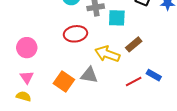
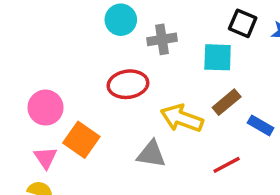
cyan square: (117, 18) -> (218, 57), moved
blue rectangle: (154, 75) -> (261, 125), moved
orange square: (64, 81) -> (81, 140), moved

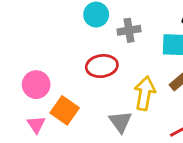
yellow arrow: (182, 118) -> (145, 93), turned 80
gray triangle: (151, 154) -> (120, 122), turned 45

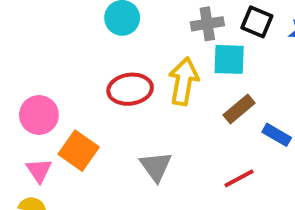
gray cross: (129, 30) -> (207, 24), moved
yellow arrow: (145, 93) -> (184, 81), moved

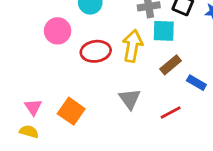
pink circle: (39, 115) -> (58, 31), moved
orange square: (79, 151) -> (71, 111), moved
gray triangle: (156, 166) -> (130, 99), moved

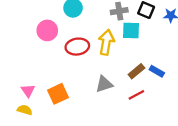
brown rectangle: (171, 65) -> (136, 71), moved
gray triangle: (130, 99) -> (104, 84), turned 48
orange square: (71, 111) -> (58, 94), turned 30

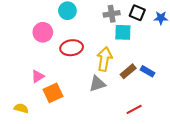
yellow arrow: (106, 42) -> (104, 59), moved
pink triangle: (28, 91) -> (38, 76), moved, turned 32
red line: (136, 95) -> (134, 109), moved

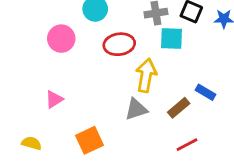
red ellipse: (72, 48) -> (119, 44), moved
brown rectangle: (128, 71) -> (179, 108), moved
orange square: (53, 93) -> (90, 140), moved

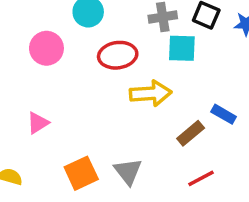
yellow arrow: (146, 75) -> (151, 93), turned 76
gray triangle: (136, 109) -> (128, 171), moved, turned -50

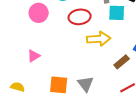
orange square: (81, 173) -> (59, 85), turned 30

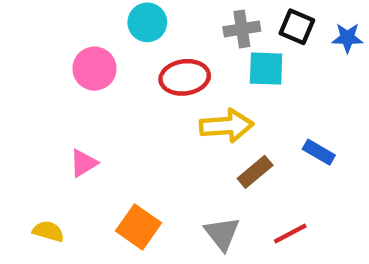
brown rectangle: (122, 62) -> (255, 172), moved
gray triangle: (86, 84) -> (222, 234), moved
orange square: (59, 85) -> (138, 227), turned 30

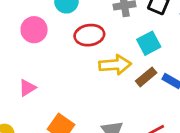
cyan square: (266, 69) -> (149, 43), moved, turned -30
brown rectangle: (255, 172) -> (146, 77), moved

